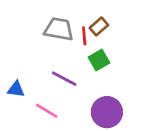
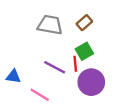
red line: (84, 36) -> (75, 64), moved
purple circle: (107, 112) -> (91, 82), moved

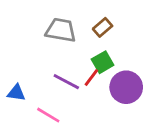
red line: (75, 64) -> (91, 77), turned 42
purple circle: (91, 82) -> (126, 87), moved

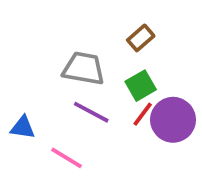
gray trapezoid: (61, 30) -> (84, 68), moved
red line: (91, 77) -> (143, 114), moved

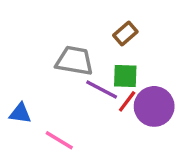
green square: (141, 86) -> (125, 76), turned 32
purple line: (91, 112) -> (102, 89), moved

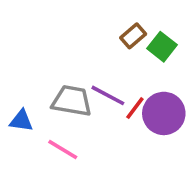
gray trapezoid: (74, 61) -> (72, 101), moved
green square: (125, 76) -> (162, 47), moved, turned 36

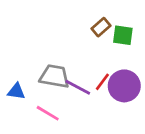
green square: (162, 47) -> (123, 35), turned -30
purple line: (108, 95) -> (78, 87), moved

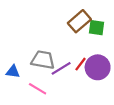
brown rectangle: (101, 27) -> (79, 21), size x1.5
purple line: (78, 87) -> (61, 68), turned -60

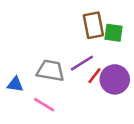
brown rectangle: (79, 21) -> (93, 25), turned -60
purple line: (61, 68) -> (82, 63), moved

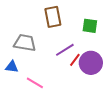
brown rectangle: (93, 25) -> (53, 17), moved
gray trapezoid: (50, 71) -> (25, 43), moved

